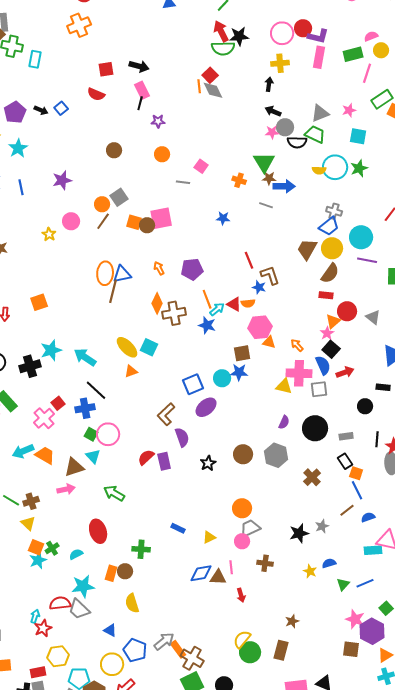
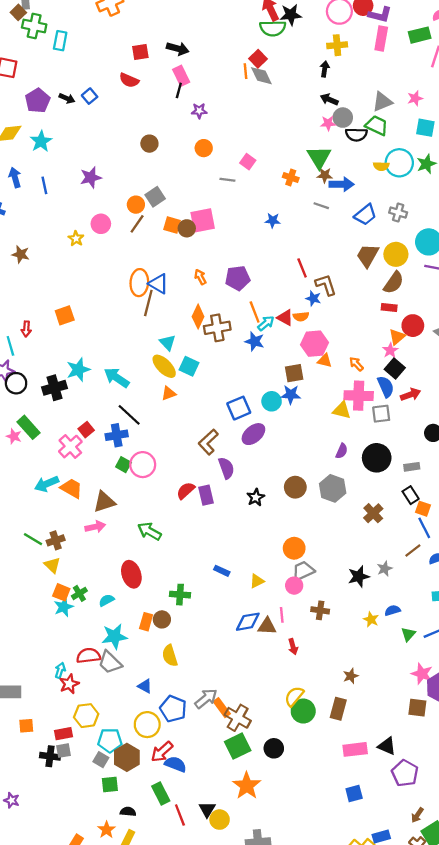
blue trapezoid: (329, 226) -> (365, 215), moved
blue triangle: (122, 274) -> (159, 284), turned 42
cyan triangle: (93, 456) -> (168, 343), moved

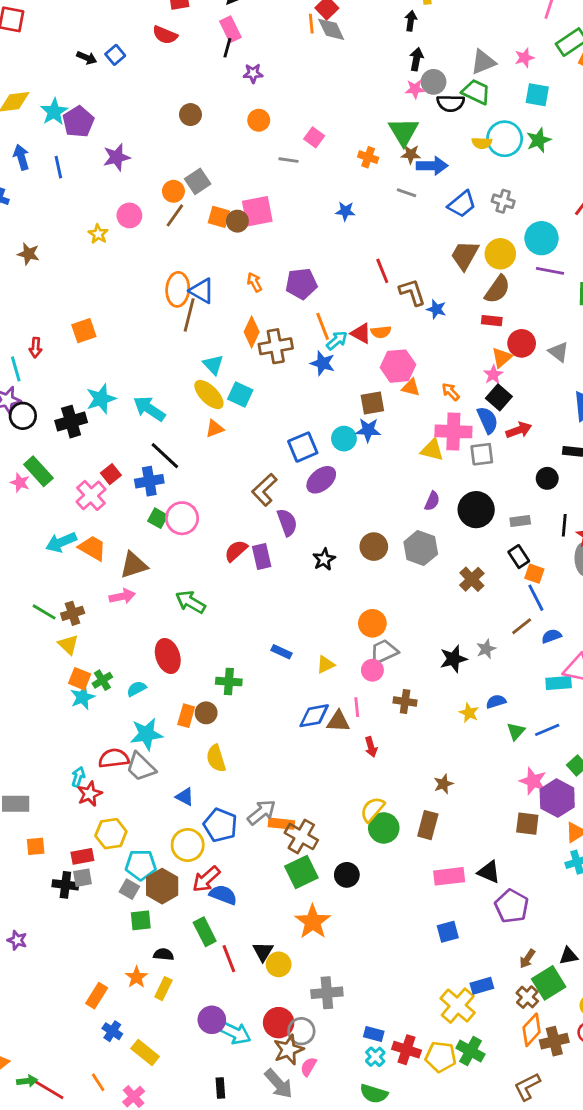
black arrow: (329, 99) -> (416, 59), turned 78
purple pentagon: (38, 101) -> (78, 122), moved
blue star: (313, 298) -> (436, 309), moved
orange rectangle: (222, 708) -> (281, 824), turned -48

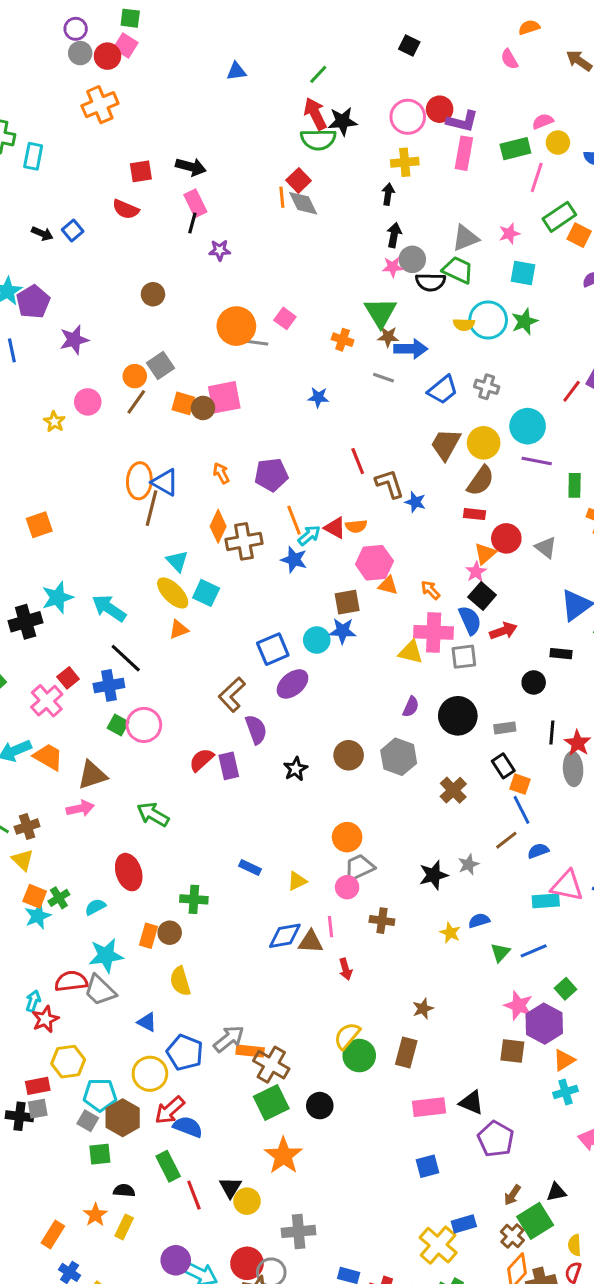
orange circle: (259, 120) -> (236, 326), moved, size x1.6

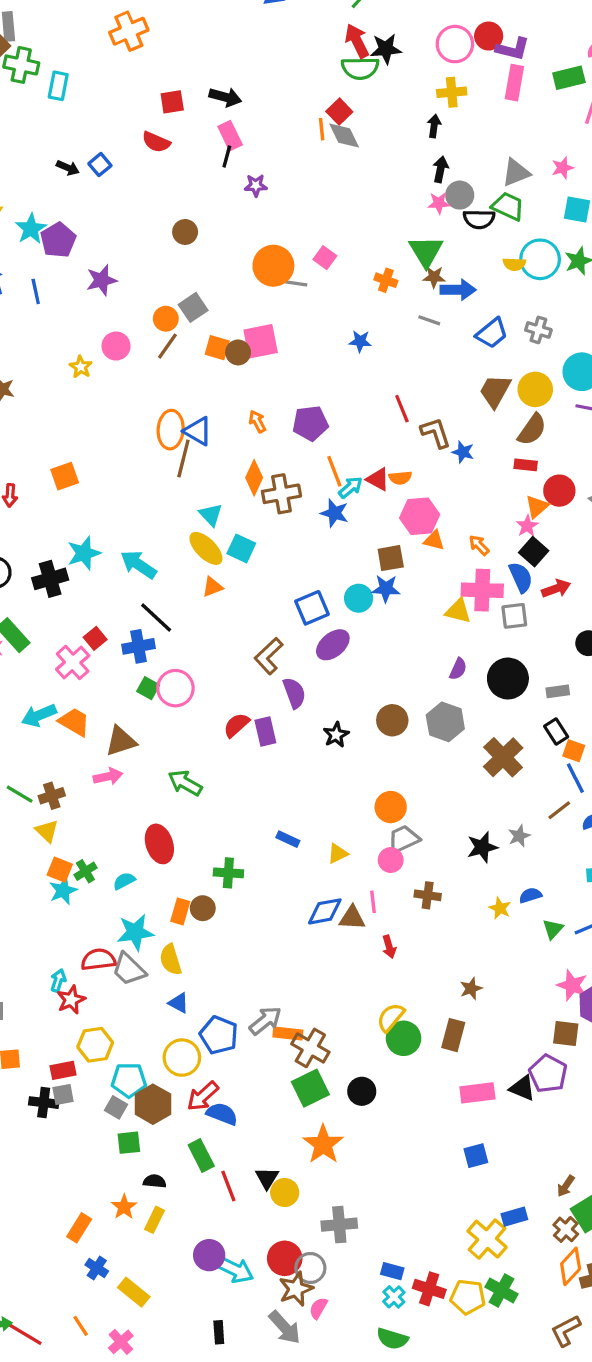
brown cross: (453, 790) -> (503, 757), size x1.4
yellow semicircle: (180, 981) -> (171, 960), moved
purple pentagon: (496, 1139) -> (548, 1074), moved

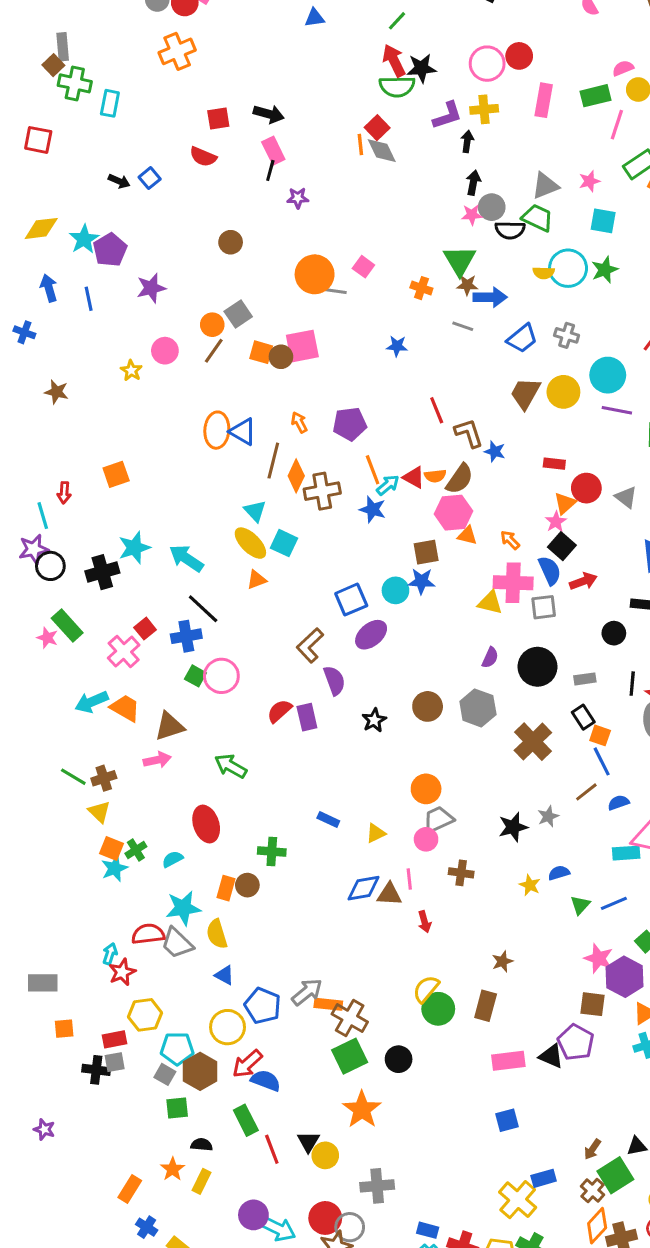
purple L-shape: (513, 49) -> (447, 115), moved, turned -32
brown semicircle: (532, 430) -> (460, 479), moved
brown line: (183, 458) -> (273, 461), moved

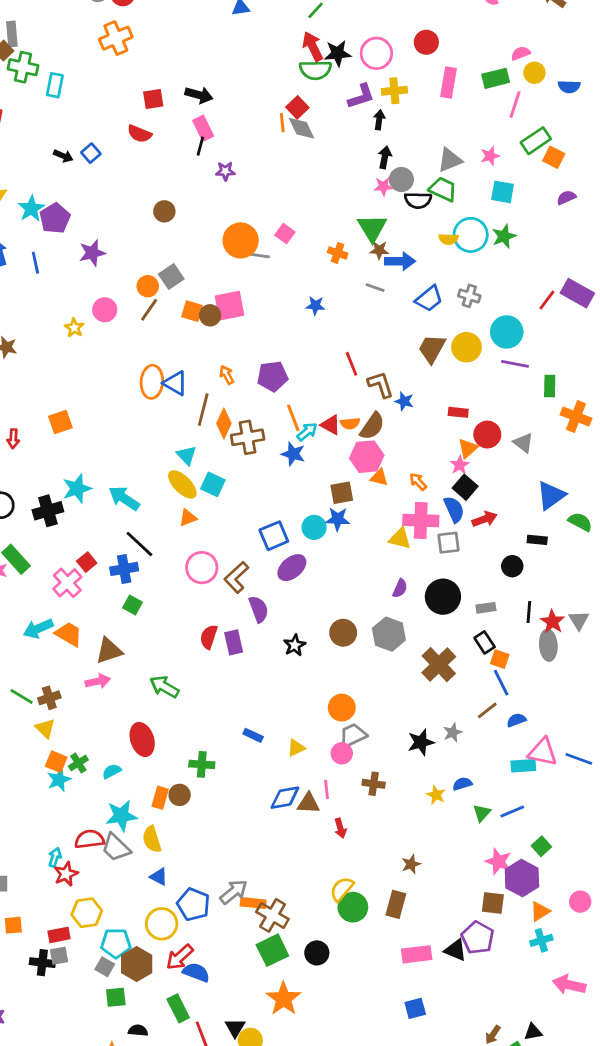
pink circle: (487, 64) -> (376, 53), moved
pink circle: (221, 676) -> (202, 568), moved
red semicircle: (279, 711) -> (209, 637), turned -30

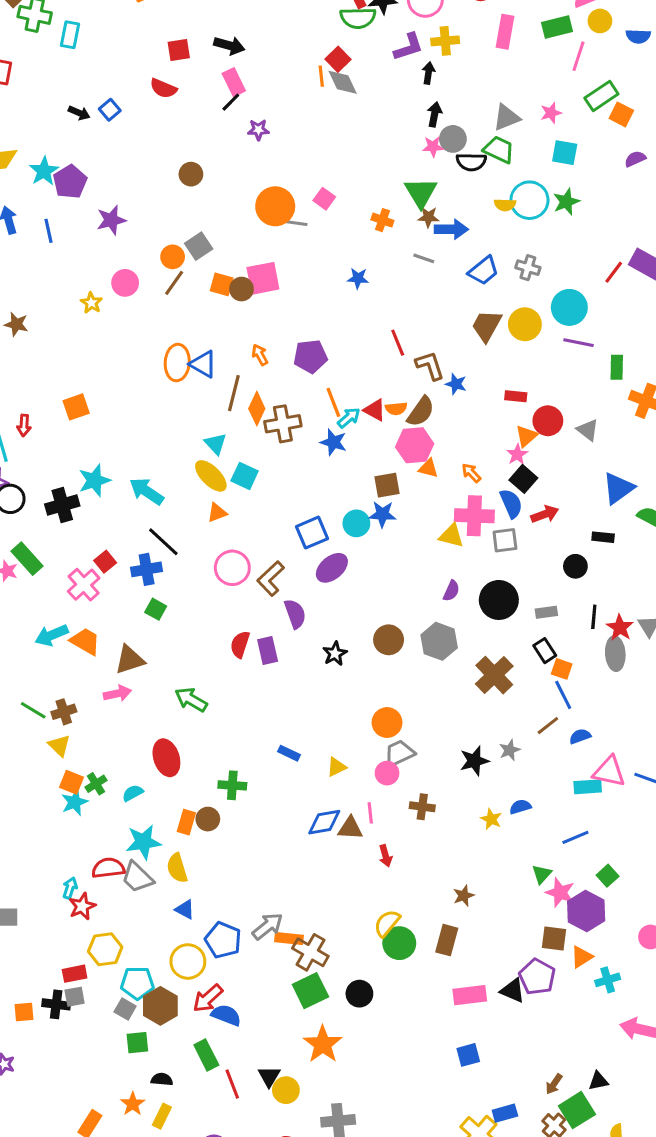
black line: (200, 146) -> (231, 102), turned 30
green triangle: (482, 813) -> (542, 874), moved
orange triangle: (540, 911) -> (582, 957), moved
orange square: (13, 925) -> (24, 1012), moved

